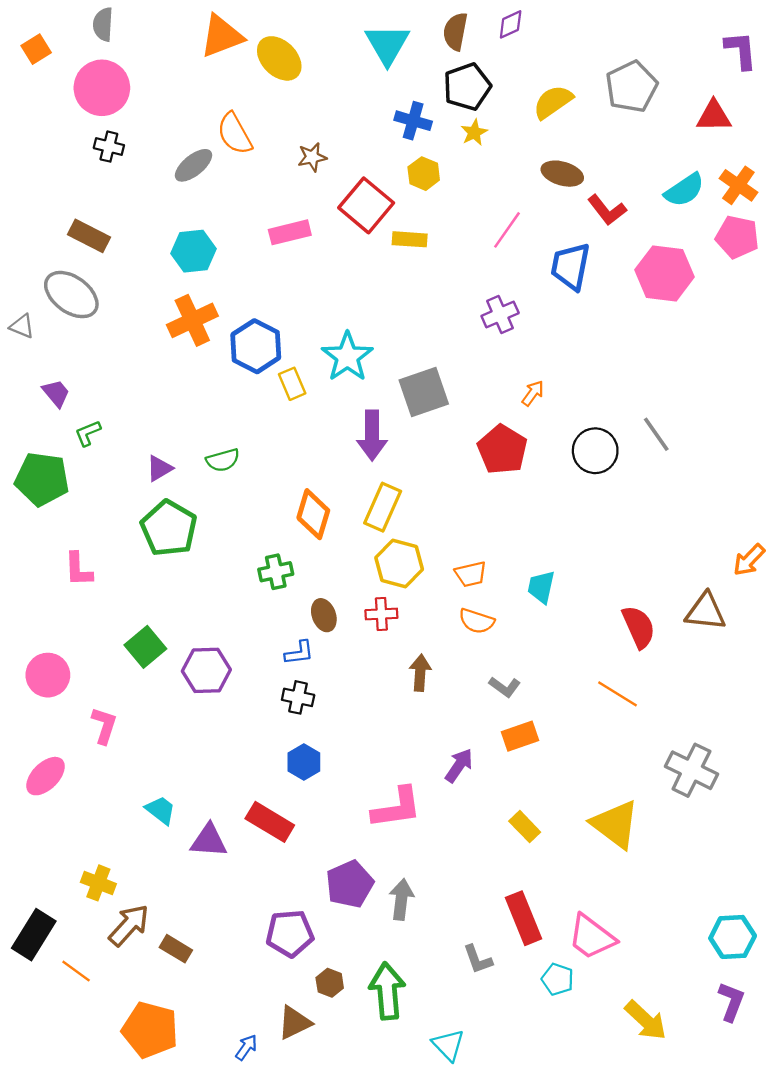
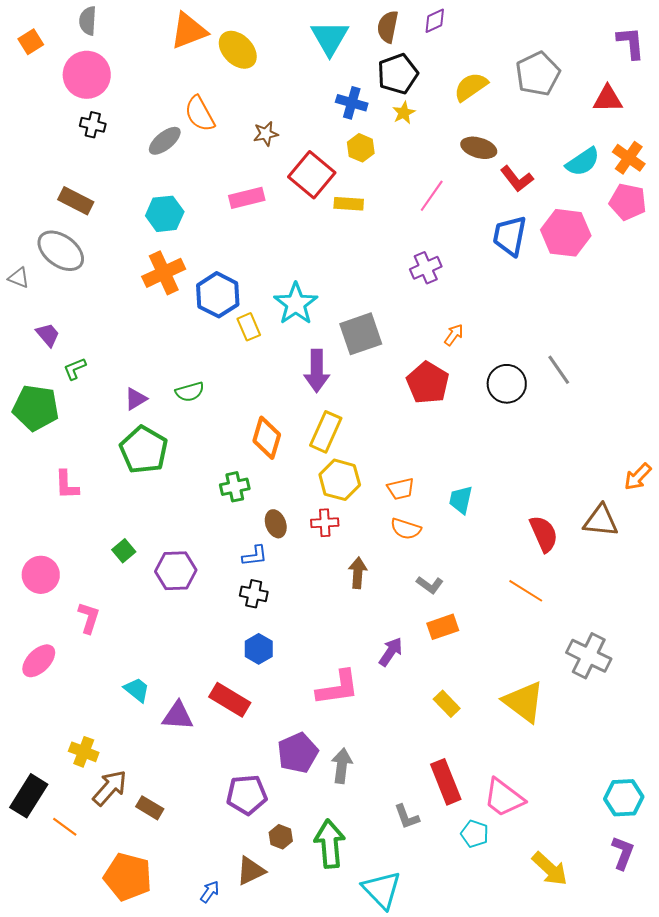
blue trapezoid: (571, 266) -> (510, 236), moved
green square: (145, 647) -> (124, 551), size x0.7
cyan triangle: (448, 1045) -> (382, 890), size x1.4

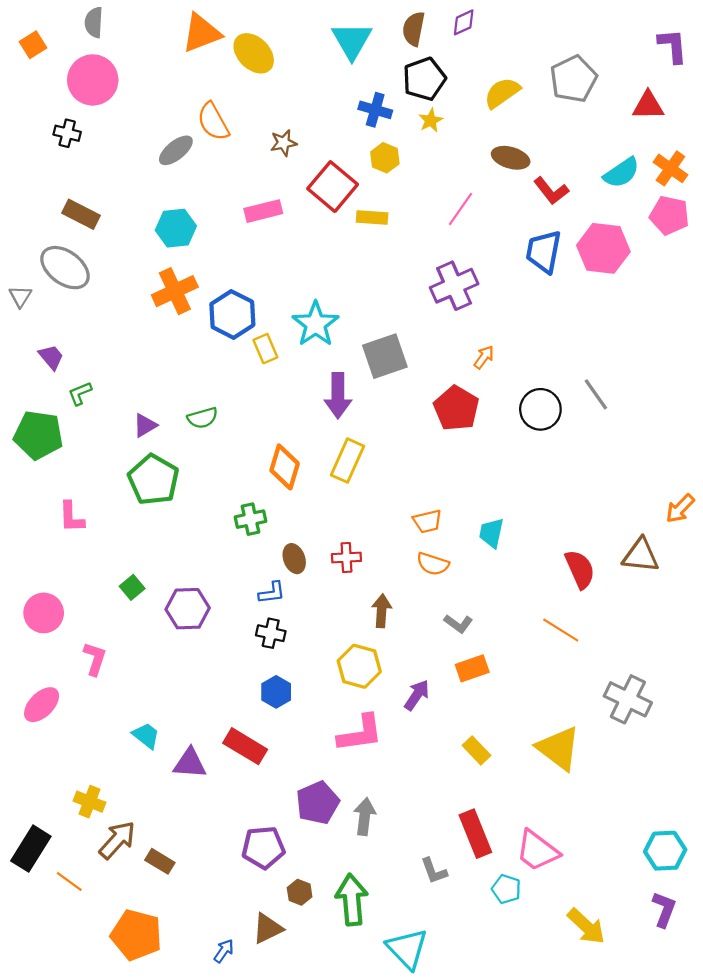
black cross: (93, 125) -> (67, 133), moved
purple cross: (426, 268) -> (454, 286), size x1.4
gray triangle: (19, 278) -> (20, 296), turned 40
yellow hexagon: (340, 480) -> (359, 666), moved

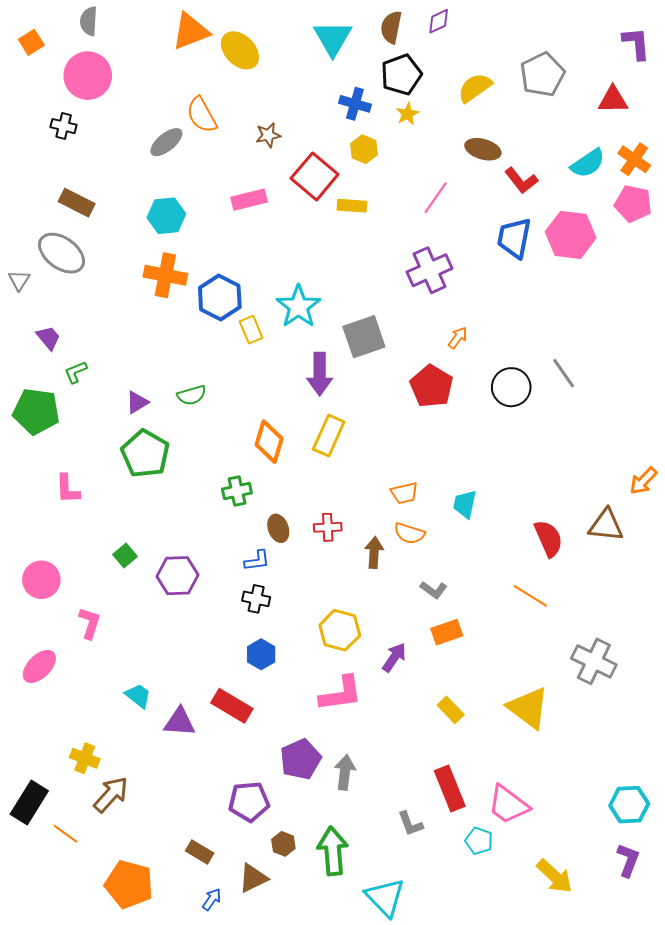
orange cross: (175, 291) -> (165, 275), turned 36
brown arrow: (382, 611) -> (374, 553), moved
brown rectangle: (160, 861) -> (200, 852), moved

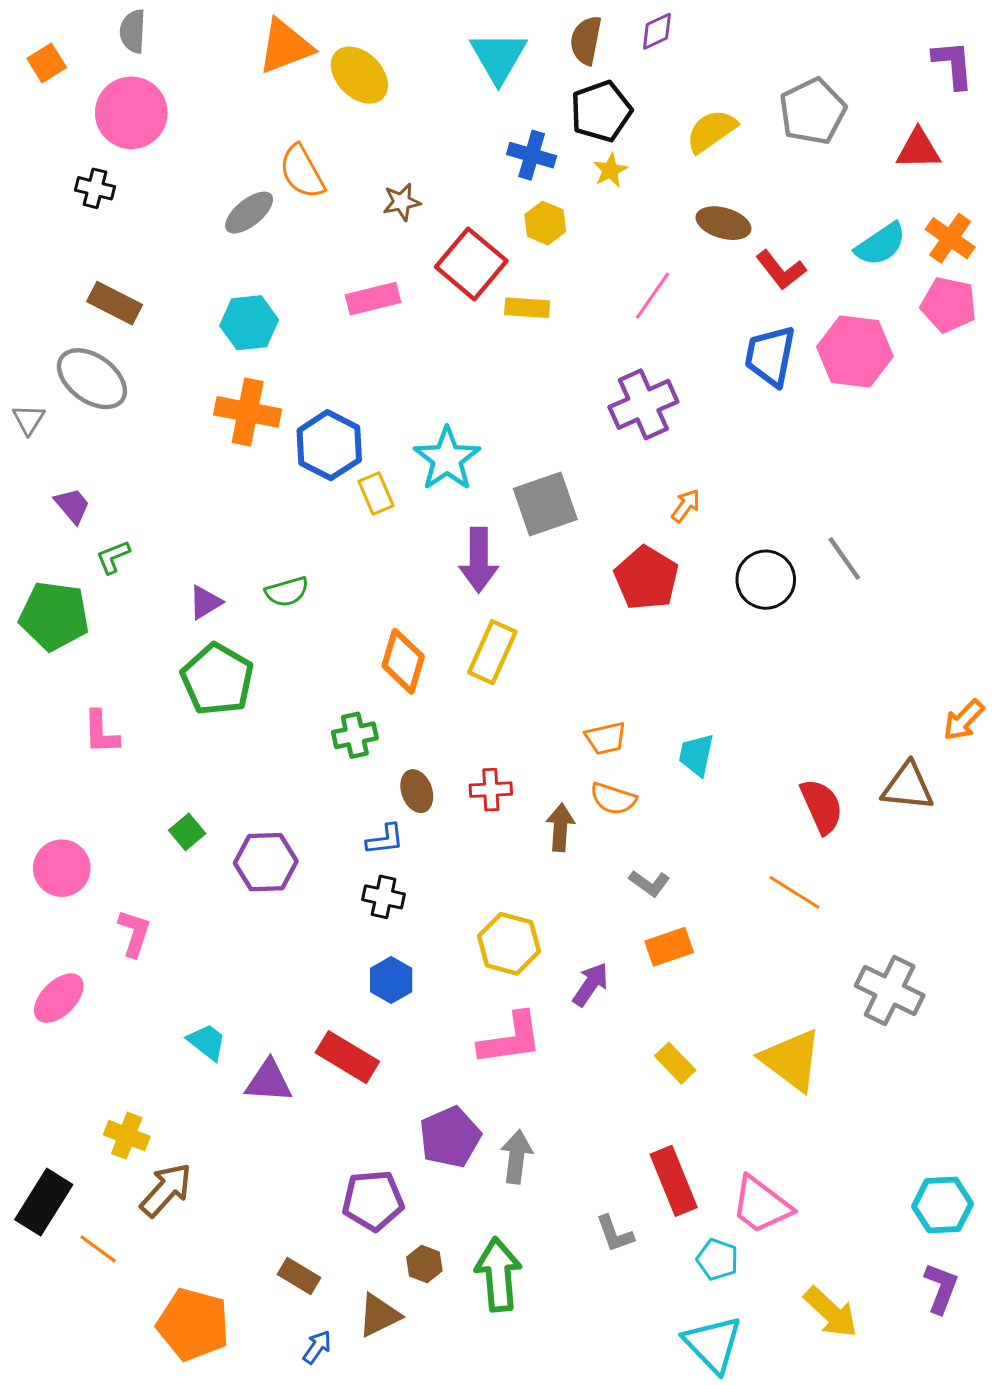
cyan triangle: (385, 897) -> (713, 1344), moved

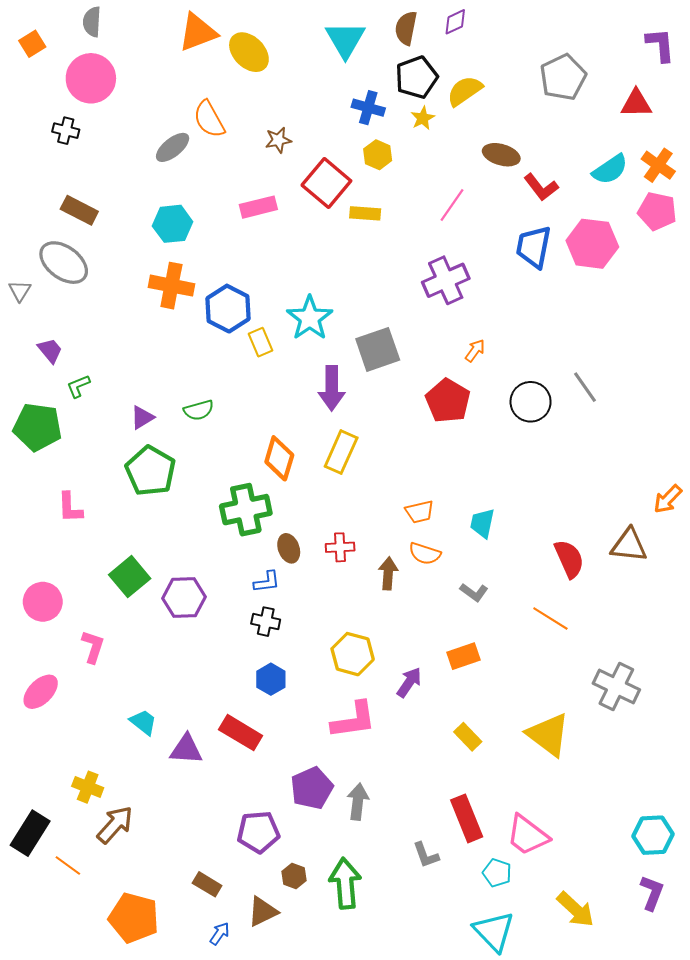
yellow semicircle: (711, 131) -> (465, 91), moved
green cross: (355, 735) -> (246, 510), size x1.6
green square: (187, 832) -> (130, 577), size x1.6
gray L-shape: (649, 883) -> (474, 592), moved

